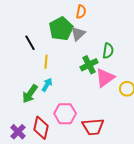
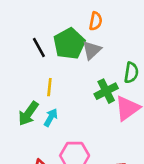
black line: (30, 43) -> (39, 48), moved
green arrow: (30, 94) -> (28, 113), moved

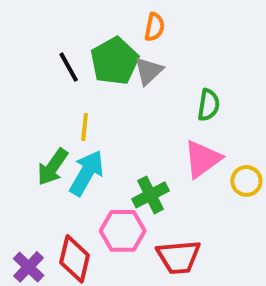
green cross: (106, 91) -> (151, 195), moved
cyan arrow: (51, 117) -> (87, 173), size x1.6

